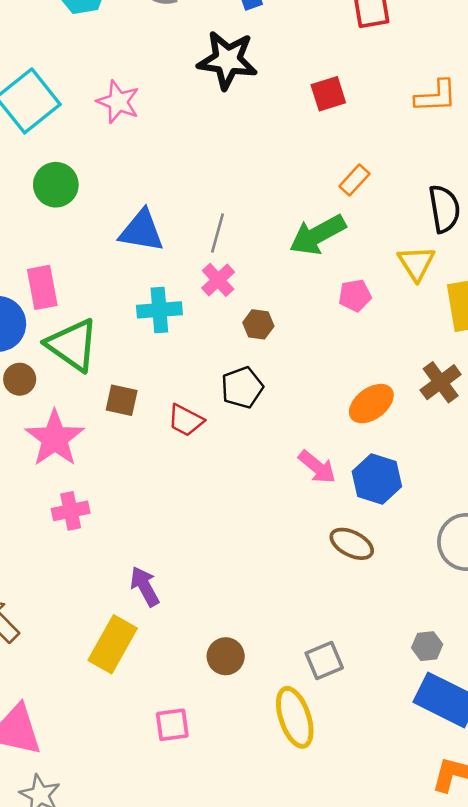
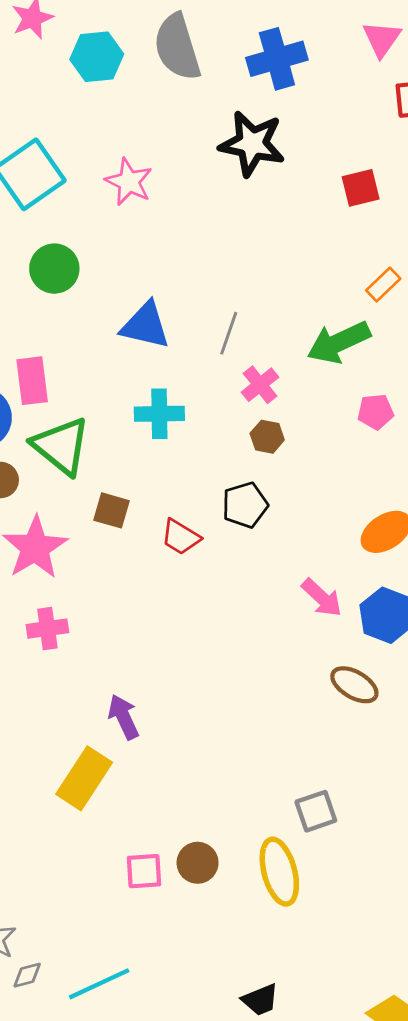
pink cross: (218, 280) -> (260, 385), moved
brown circle: (226, 656) -> (198, 863), moved

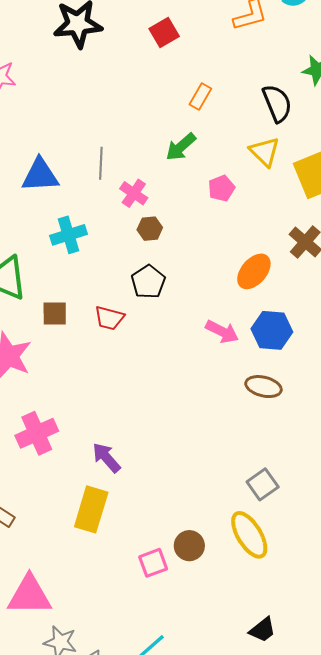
green arrow: (339, 342) -> (181, 147), size x0.7
pink cross: (47, 629) -> (37, 433), moved, size x1.4

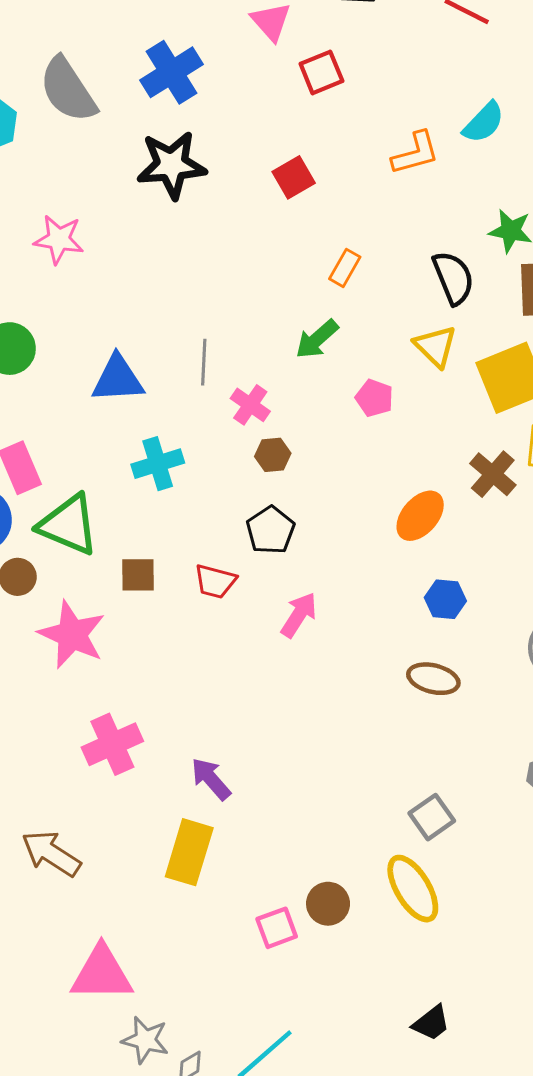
pink pentagon: (221, 188) -> (374, 398), turned -30
blue hexagon: (272, 330) -> (445, 599), size x0.7
pink arrow: (222, 332) -> (299, 615), moved, turned -84

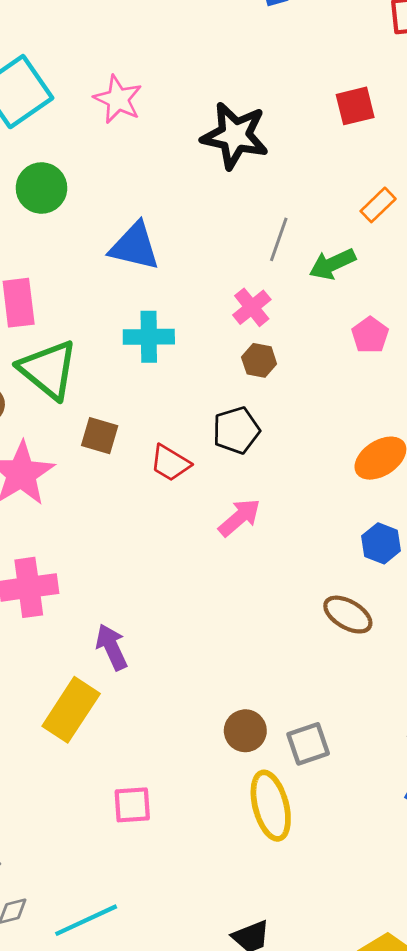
black star: (171, 165) -> (235, 136), moved
gray line: (204, 362) -> (279, 239), moved
brown circle: (328, 904) -> (245, 731), moved

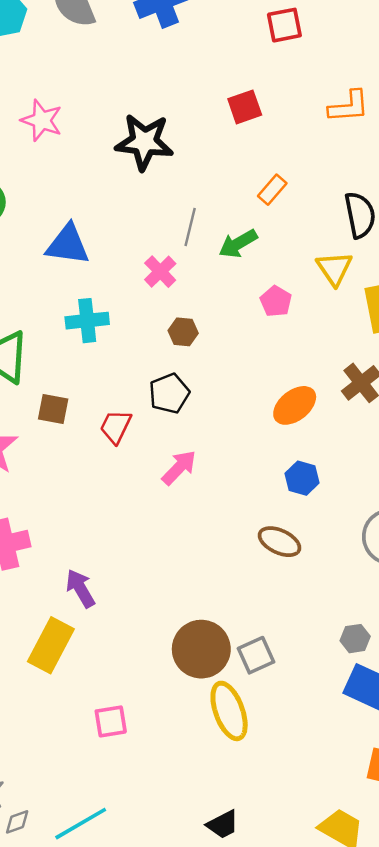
pink cross: (252, 307) -> (160, 272), moved
red trapezoid: (170, 463) -> (116, 427), turned 90
brown circle: (245, 731) -> (201, 649), size x1.6

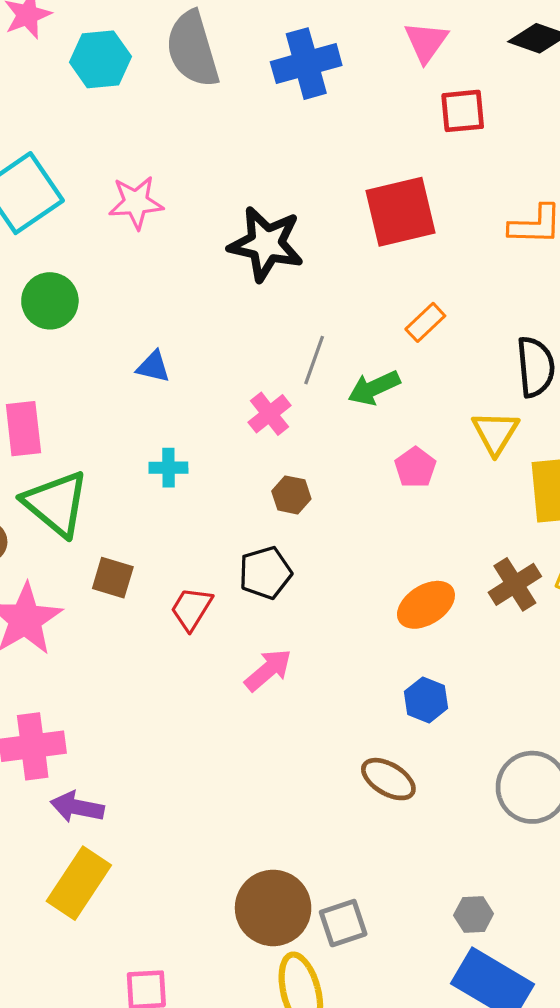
red square: (245, 107) -> (400, 212), size x1.6
pink star: (42, 120) -> (136, 202), turned -30
blue triangle: (68, 245) -> (153, 367), size x0.6
cyan cross: (87, 321) -> (168, 468), size x0.7
purple arrow: (80, 588) -> (77, 807), moved, turned -54

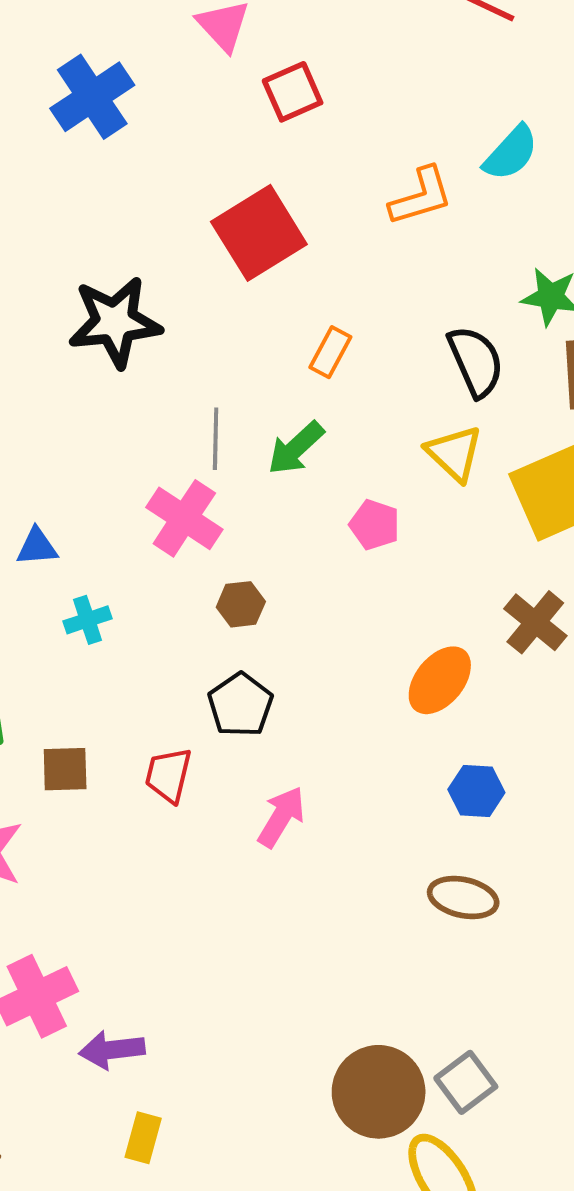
blue triangle: (153, 367) -> (37, 547), moved
pink cross: (270, 414) -> (184, 518), size x1.4
yellow rectangle: (79, 883) -> (143, 1138), size x0.6

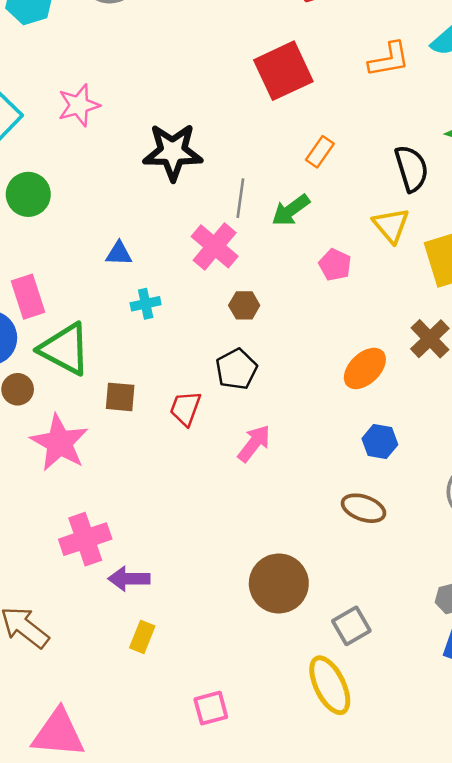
black star: (115, 322) -> (173, 152), moved
brown circle: (379, 1092) -> (279, 583), moved

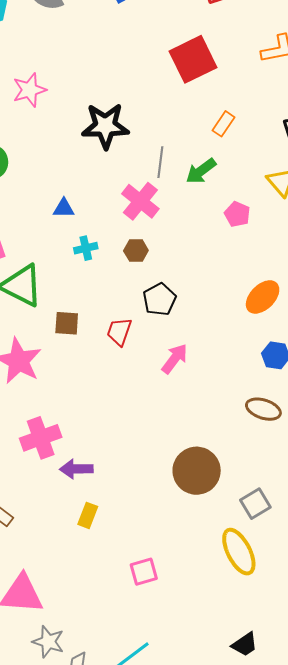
brown hexagon: (244, 305) -> (136, 251), moved

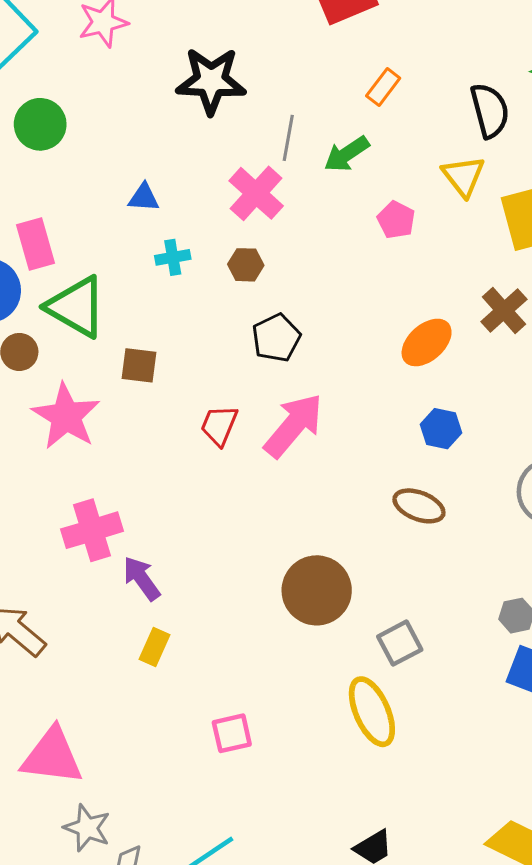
red trapezoid: (119, 332) -> (219, 425), moved
pink arrow: (175, 359) -> (294, 425), size x1.5
purple arrow: (76, 469) -> (142, 578), turned 52

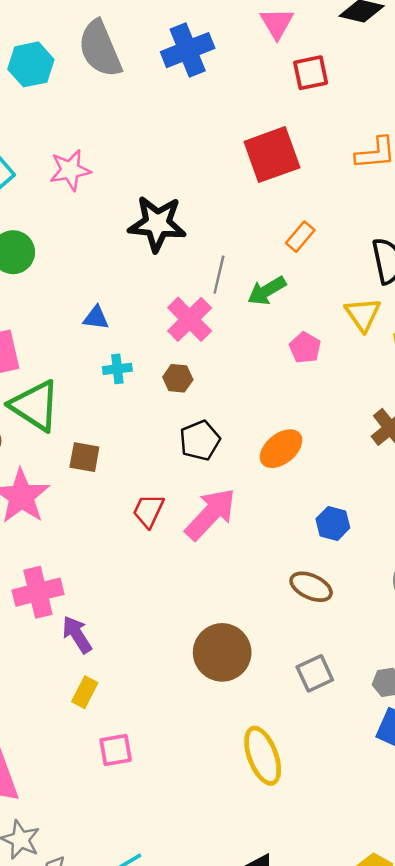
orange ellipse: (427, 342) -> (281, 449), moved
gray square: (400, 643) -> (315, 673), moved
pink square: (232, 733) -> (116, 750), moved

